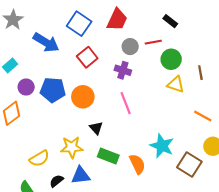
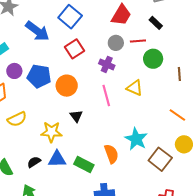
red trapezoid: (117, 20) -> (121, 15), moved
yellow triangle: (176, 84) -> (135, 88), moved
green rectangle: (108, 156) -> (84, 164), moved
yellow semicircle: (39, 159) -> (17, 119), moved

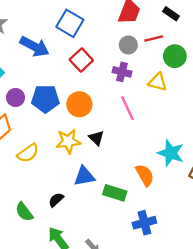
yellow triangle: (135, 88) -> (158, 82), moved
yellow star: (51, 132) -> (68, 141), moved
blue triangle: (57, 159) -> (84, 176), moved

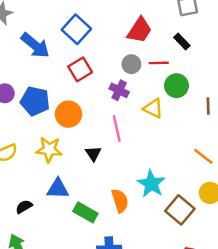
black triangle: (96, 138) -> (93, 154), moved

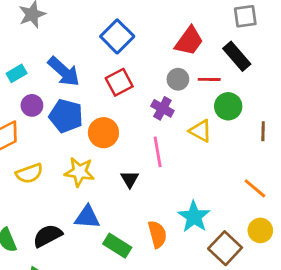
black rectangle: (182, 42) -> (237, 56), size x1.5
blue arrow: (35, 45) -> (64, 72), moved
black semicircle: (24, 207) -> (48, 236), size x1.5

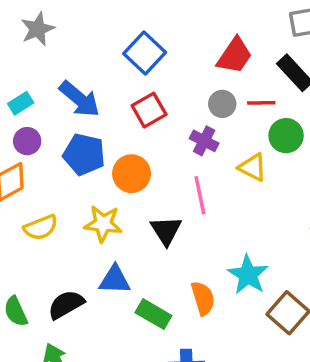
purple circle: (32, 105) -> (27, 141), moved
black triangle: (130, 179) -> (166, 230), size x1.4

